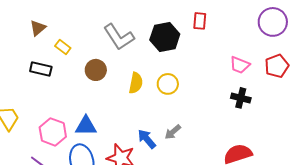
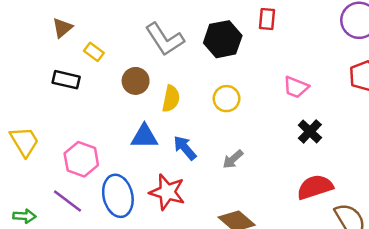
pink trapezoid: (240, 65) -> (296, 87), moved
yellow semicircle: (136, 83) -> (171, 99), moved
black cross: (241, 98) -> (310, 131), moved, turned 30
blue triangle: (86, 126) -> (144, 136), moved
blue arrow: (147, 139) -> (185, 148), moved

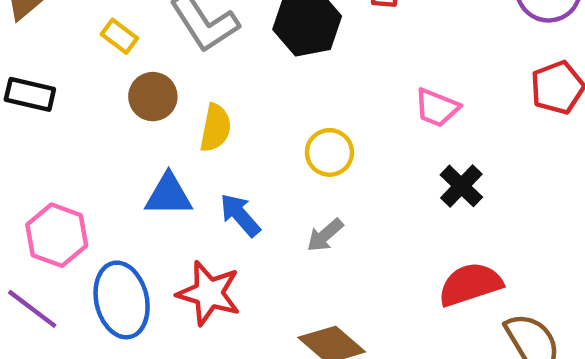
yellow rectangle: (94, 52) -> (119, 36), moved
yellow circle: (227, 99) -> (329, 152), moved

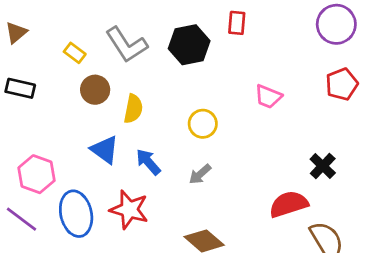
black cross: (461, 186) -> (323, 166), moved
blue triangle: (169, 195) -> (105, 150), turned 36

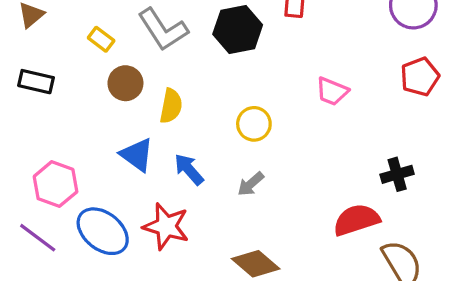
black cross: (323, 166) -> (397, 174), turned 30
blue ellipse: (76, 214) -> (103, 231), turned -39

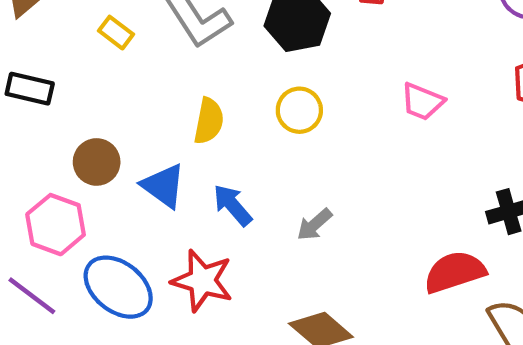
brown circle: (125, 83) -> (97, 162), moved
yellow circle: (254, 124) -> (299, 110), moved

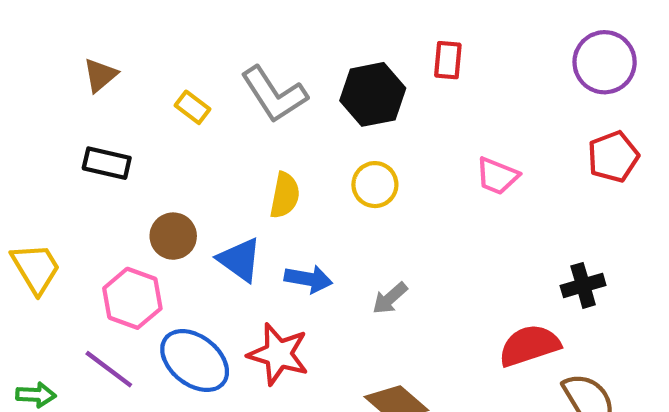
blue arrow: (232, 205) -> (308, 279), turned 141

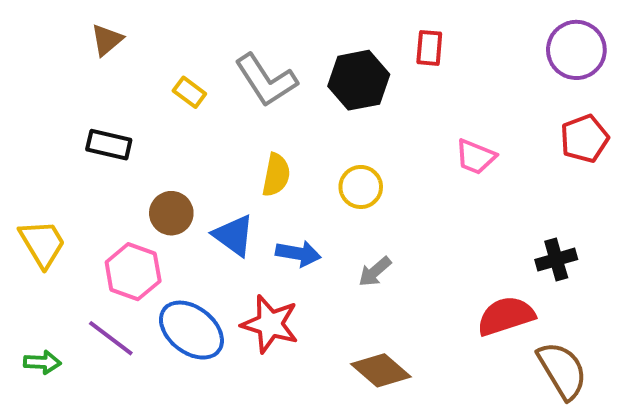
brown triangle: (100, 75) -> (107, 40), moved
yellow circle: (375, 185) -> (361, 187), moved

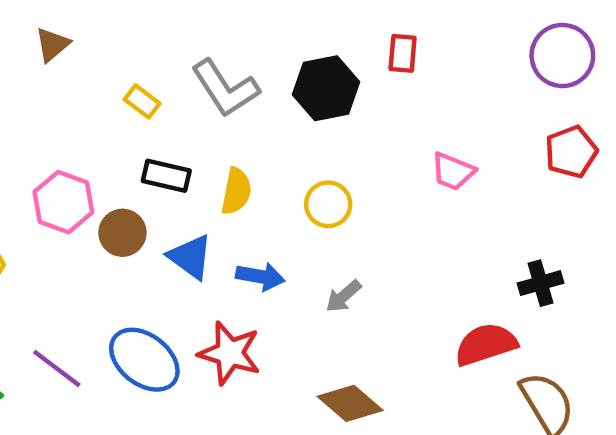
black rectangle: (109, 145) -> (166, 176), moved
pink hexagon: (133, 272) -> (63, 202), moved

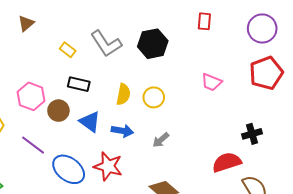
red rectangle: (403, 53) -> (204, 21), moved
red pentagon: (571, 152) -> (266, 73), size x1.4
yellow semicircle: (236, 191) -> (123, 94), moved
purple line: (57, 368) -> (33, 145), moved

